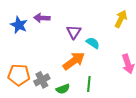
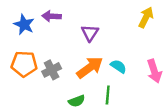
cyan semicircle: (93, 43) -> (118, 66), moved
orange pentagon: (19, 75) -> (24, 64), moved
gray cross: (42, 80) -> (52, 70), moved

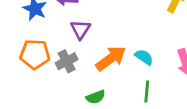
purple triangle: (90, 33) -> (80, 29), moved
green line: (108, 95) -> (147, 92), moved

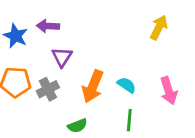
orange arrow: (111, 58) -> (93, 86), turned 148

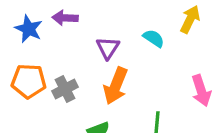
purple triangle: (62, 57) -> (108, 48), moved
cyan semicircle: (127, 85) -> (154, 38), moved

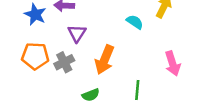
purple triangle: (108, 48) -> (77, 33), moved

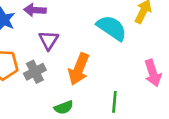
cyan semicircle: (135, 22) -> (112, 28), size x1.6

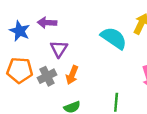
orange arrow: (79, 69) -> (72, 75), moved, size x0.7

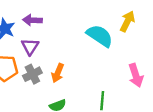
purple triangle: (59, 49) -> (30, 47), moved

